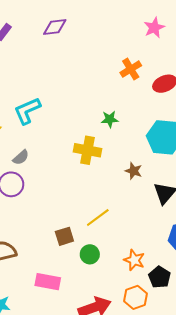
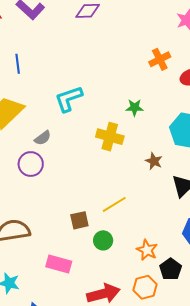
cyan L-shape: (27, 111) -> (69, 99), moved

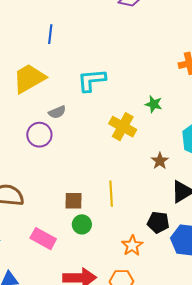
yellow line: (114, 204) -> (111, 194), turned -75
green circle: (103, 240) -> (82, 224), moved
black pentagon: (171, 269) -> (158, 222), moved, turned 30

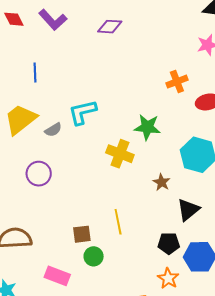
green star: (154, 104) -> (147, 127), size x1.5
gray semicircle: (57, 112) -> (53, 130), moved
orange star: (132, 246) -> (168, 278), moved

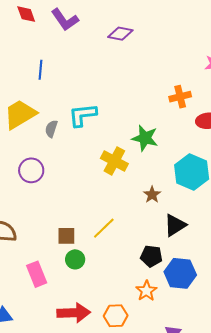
gray semicircle: (53, 130) -> (51, 129), turned 132
yellow line: (118, 222) -> (104, 228), turned 50
pink rectangle: (57, 276) -> (37, 274), turned 40

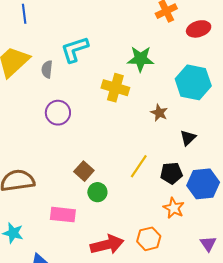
purple circle: (31, 170) -> (58, 113), moved
black triangle: (175, 225) -> (188, 138), size x0.7
yellow line: (104, 228) -> (139, 166), moved
brown square: (66, 236) -> (84, 171), turned -36
pink rectangle: (37, 274) -> (63, 215), turned -50

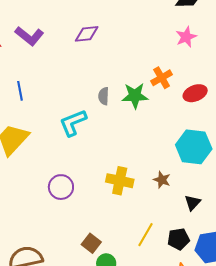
green star: (140, 59) -> (135, 96), moved
gray semicircle: (47, 69) -> (104, 96), moved
yellow cross: (115, 88) -> (120, 181), moved

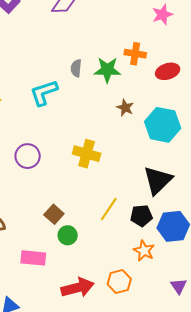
orange cross: (162, 78) -> (135, 54), turned 35
brown star: (162, 180) -> (125, 108), moved
black triangle: (192, 203) -> (158, 180), size x1.8

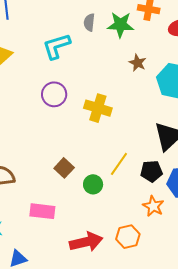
purple circle: (28, 156) -> (54, 94), moved
green circle: (68, 235) -> (93, 184), moved

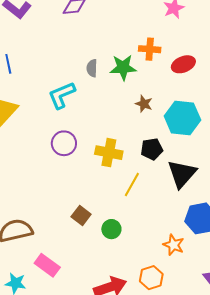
yellow line: (119, 164) -> (132, 184), moved
black pentagon: (151, 171) -> (152, 149), moved
pink rectangle: (42, 211) -> (47, 265), moved, turned 35

